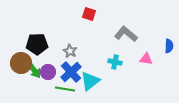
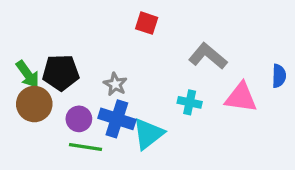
pink triangle: (146, 59) -> (241, 97), size x1.5
green arrow: (34, 70) -> (28, 74), moved
blue cross: (71, 72) -> (117, 119), turned -30
green line: (65, 89) -> (86, 147), moved

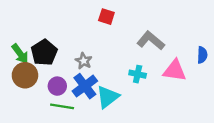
black pentagon: (61, 73) -> (44, 53), turned -30
blue cross: (117, 119) -> (85, 86), turned 35

